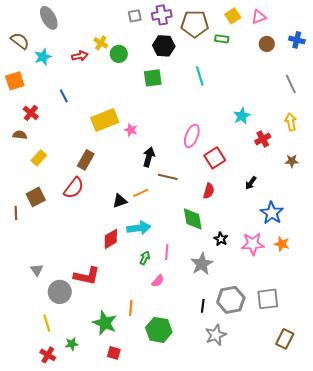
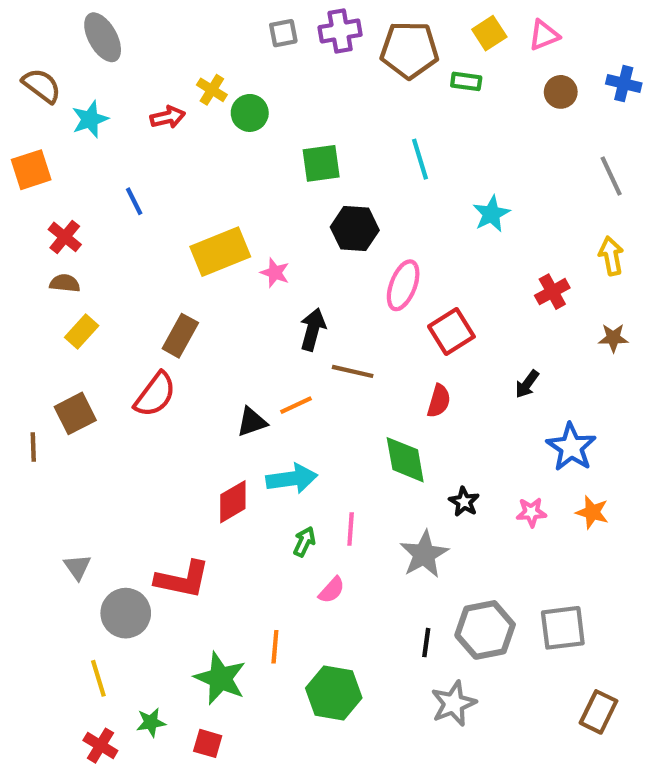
black hexagon: (164, 46) -> (355, 229), moved
cyan star: (242, 116) -> (491, 214), moved
brown semicircle: (20, 135) -> (65, 283), moved
pink star: (253, 244) -> (531, 512), size x0.6
red square: (114, 353) -> (208, 743), moved

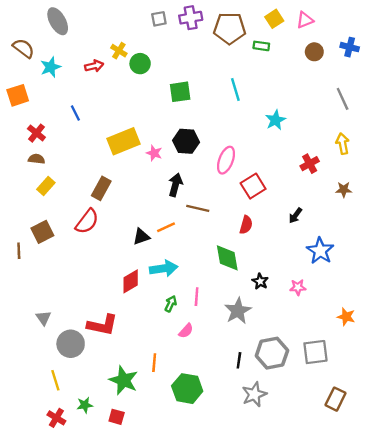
black hexagon: (355, 229) -> (186, 141), moved
orange star: (592, 512) -> (346, 317), moved

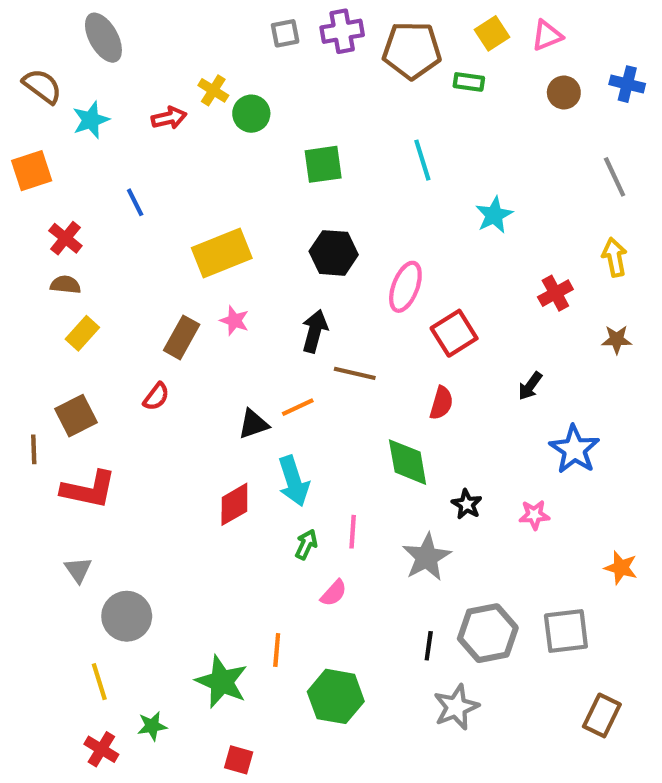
pink star: (154, 153) -> (234, 321), moved
red semicircle: (87, 221) -> (156, 397), size x0.6
cyan arrow: (164, 268) -> (294, 481), turned 80
red L-shape: (102, 325) -> (89, 490), moved
red square: (117, 417) -> (239, 760), moved

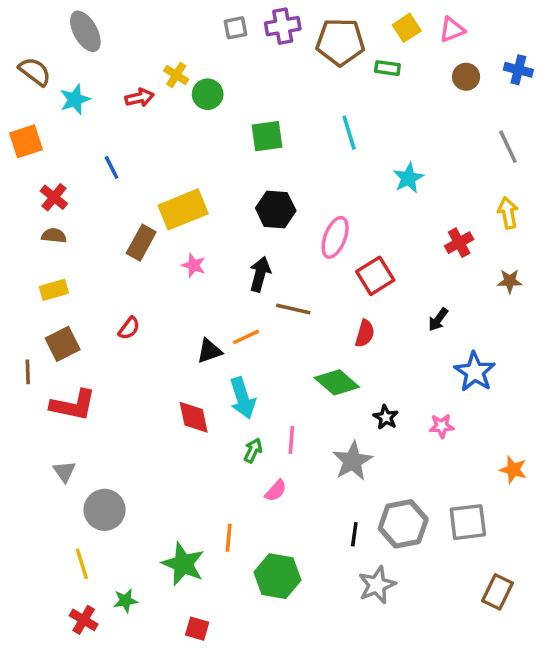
yellow rectangle: (82, 333) -> (54, 290), moved, turned 32
brown rectangle: (182, 337) -> (141, 243), moved
green diamond: (408, 462) -> (337, 382), turned -39
red diamond: (234, 504) -> (194, 417), turned -72

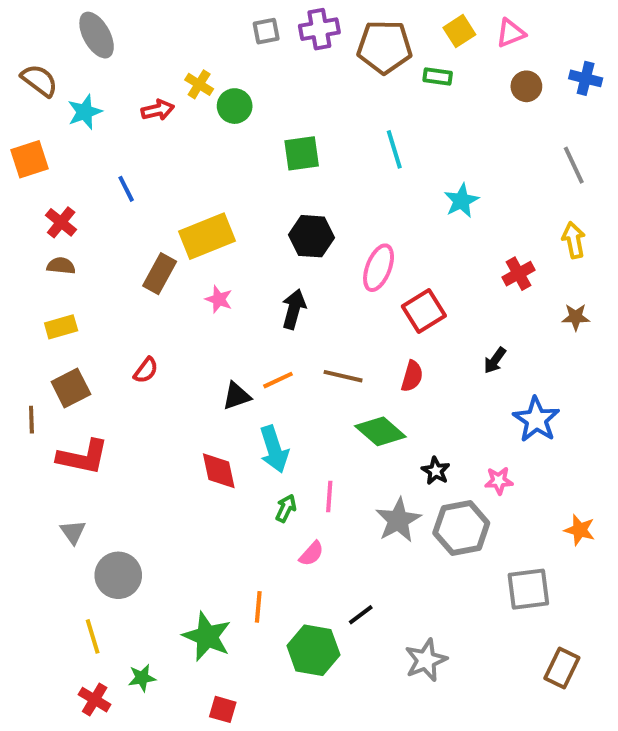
brown line: (293, 309) -> (343, 376), moved
gray hexagon: (403, 524) -> (461, 528), moved
black line: (354, 534) -> (361, 615), moved, turned 45

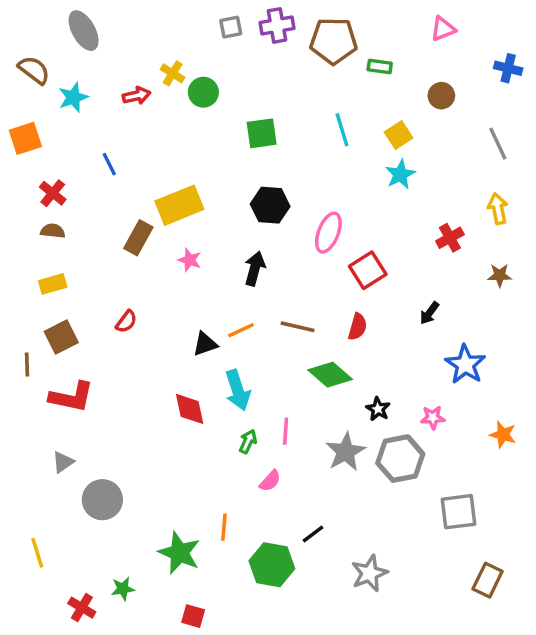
yellow square: (459, 31) -> (399, 135), moved
brown circle: (526, 86) -> (441, 96), moved
orange star: (580, 530) -> (503, 435), moved
gray triangle: (73, 532) -> (63, 462), turned 30
yellow line: (93, 636) -> (37, 553), moved

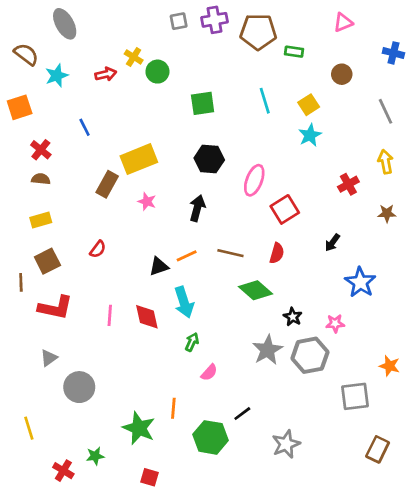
pink line: (286, 431) -> (110, 315), moved
orange star: (503, 435) -> (389, 366), moved

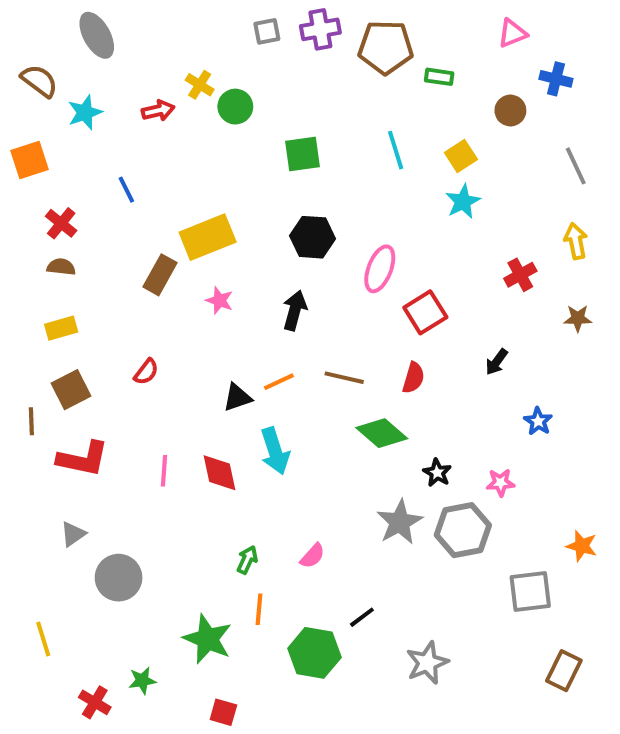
blue cross: (393, 53) -> (556, 79), moved
blue star: (360, 282) -> (538, 421), size x0.6
green arrow: (192, 342) -> (247, 560), moved

